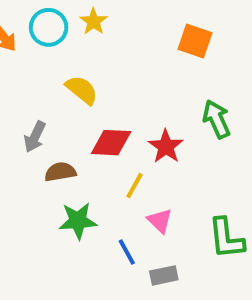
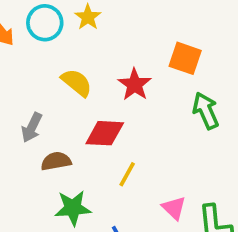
orange square: (195, 41) -> (185, 58), moved
red star: (166, 147) -> (135, 84), moved
pink triangle: (160, 221) -> (174, 208), moved

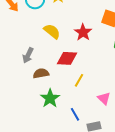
green star: (73, 208) -> (50, 98), turned -30

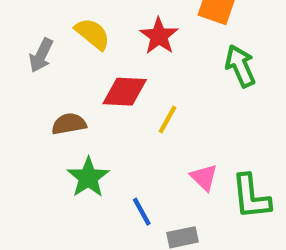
gray arrow: (28, 55) -> (41, 55), moved
yellow line: (79, 80) -> (167, 120), moved

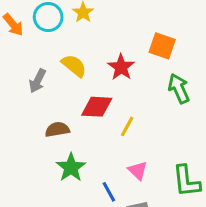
pink triangle: (204, 177) -> (138, 171), moved

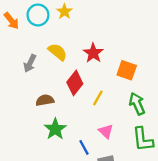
orange square: (162, 46) -> (127, 70), moved
green arrow: (179, 88) -> (137, 104), moved
red diamond: (97, 107) -> (75, 83), turned -55

